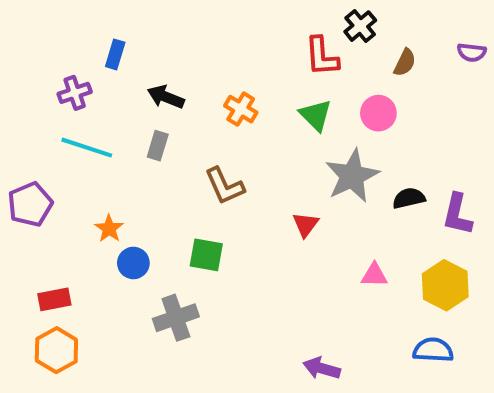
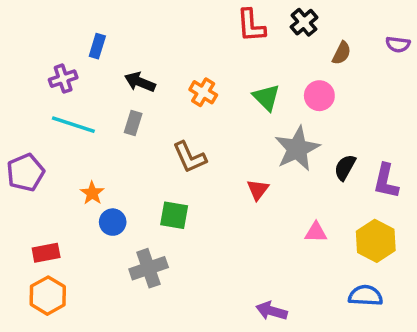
red L-shape: (322, 56) -> (251, 26), moved
black semicircle: (409, 198) -> (345, 167), turned -48

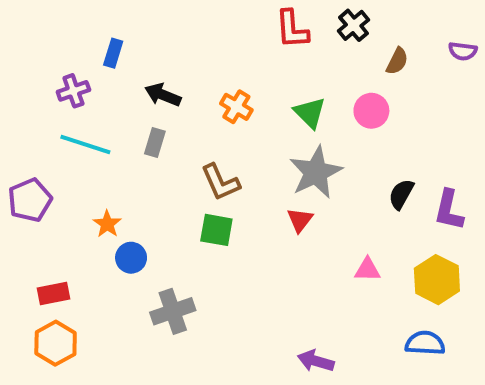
gray star: (297, 149) -> (316, 172), moved
green square: (174, 215) -> (216, 230), moved

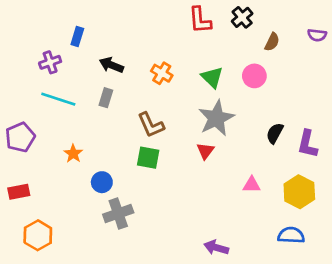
blue circle: (131, 258) -> (102, 182), moved
red rectangle: (54, 293) -> (19, 192), moved

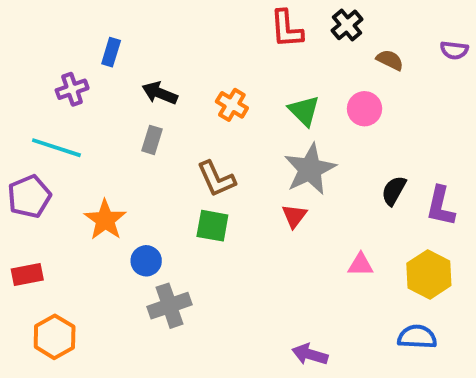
brown semicircle: (272, 42) -> (390, 60), turned -90
cyan line: (58, 99) -> (56, 148), moved
orange star: (73, 154) -> (105, 220), size x1.5

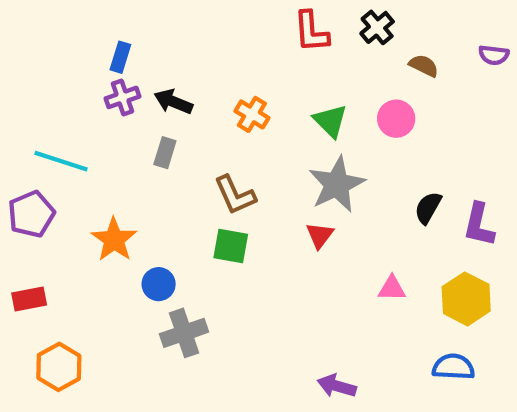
purple cross: (72, 89) -> (123, 97), moved

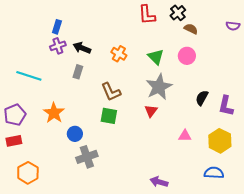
brown semicircle: (424, 66) -> (191, 29), moved
purple pentagon: (31, 214) -> (15, 115), moved

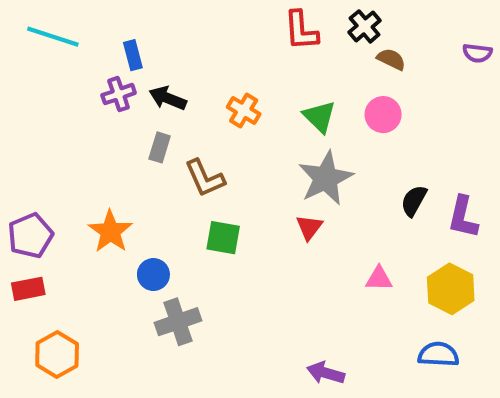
blue rectangle: (57, 27) -> (133, 55), moved, turned -32
cyan line: (29, 76) -> (53, 37), moved
brown L-shape: (111, 92) -> (205, 178), moved

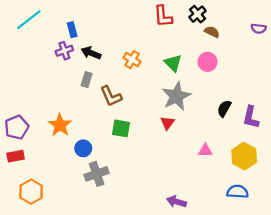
cyan line: (53, 37) -> (29, 20), turned -56

